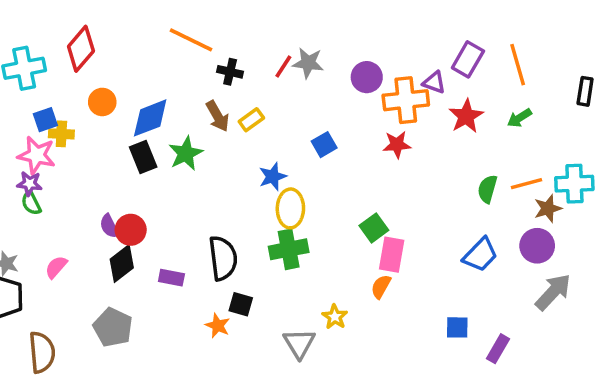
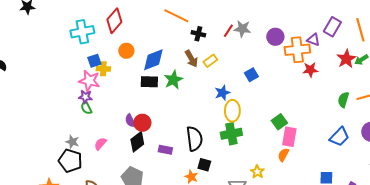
red star: (466, 116) -> (346, 59), moved
red star: (397, 145) -> (310, 70), moved
black rectangle: (143, 157) -> (149, 82), turned -66

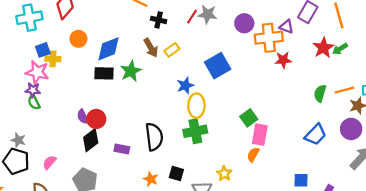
blue square: (251, 75) -> (218, 66), size x1.6
pink semicircle: (100, 144) -> (49, 162), moved
black square: (204, 165) -> (176, 174), moved

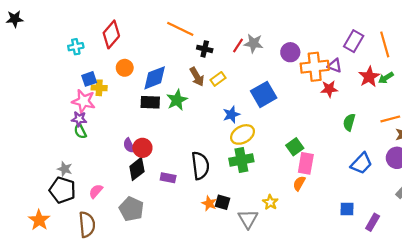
cyan cross: (29, 18) -> (76, 47), size x0.6
purple triangle: (287, 27) -> (335, 66), moved
green semicircle: (320, 93) -> (349, 122), moved
yellow ellipse: (196, 106) -> (242, 134), turned 60
orange star: (151, 179) -> (209, 203), moved

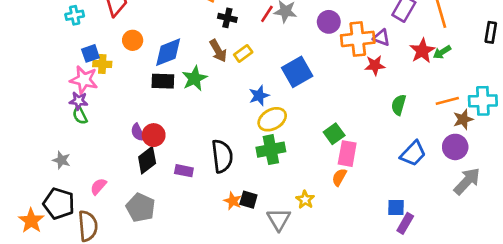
black pentagon: (62, 190) -> (59, 204), moved
purple rectangle: (373, 222) -> (405, 223), moved

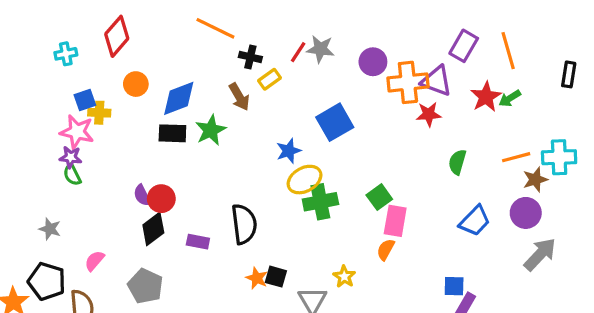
purple triangle: (381, 38) -> (437, 81), size x1.5
yellow rectangle: (243, 53) -> (270, 79), moved
green cross: (271, 150) -> (320, 202), moved

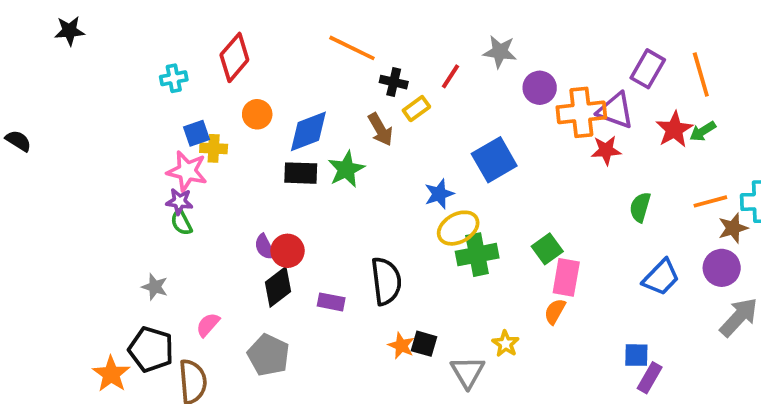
gray star: (320, 49) -> (500, 52), moved

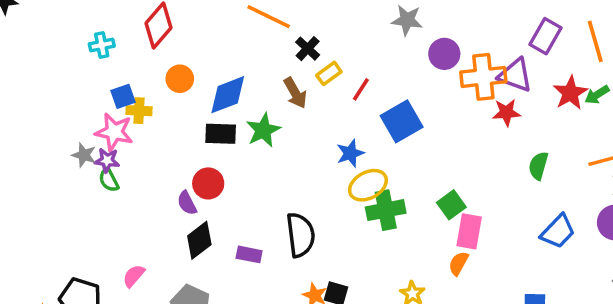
red line: (451, 76) -> (361, 89), moved
black cross: (394, 82) -> (308, 49), turned 30
red circle: (288, 251) -> (208, 183), moved
gray star: (155, 287) -> (84, 155), moved

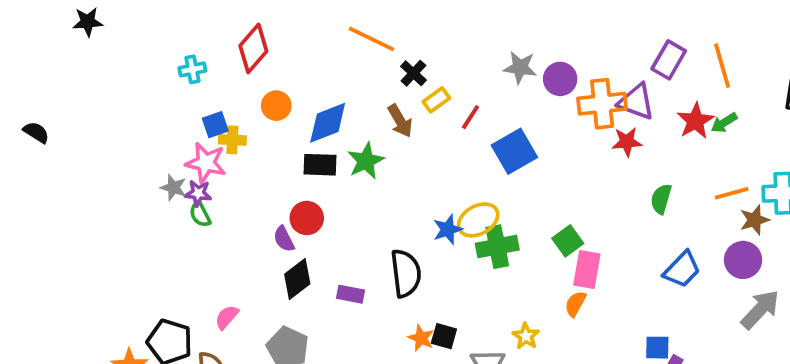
gray star: (407, 20) -> (520, 67), moved
blue star: (350, 153) -> (448, 229), moved

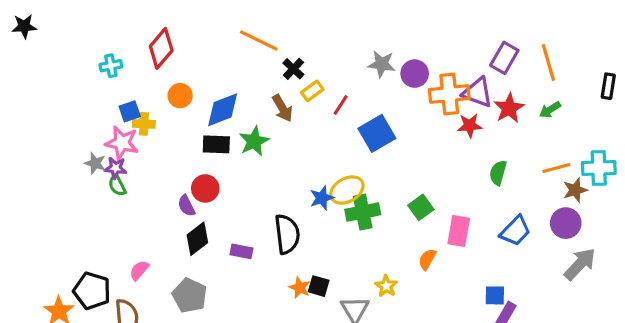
red star: (695, 121) -> (509, 108), moved
pink rectangle: (587, 269) -> (459, 231), moved

